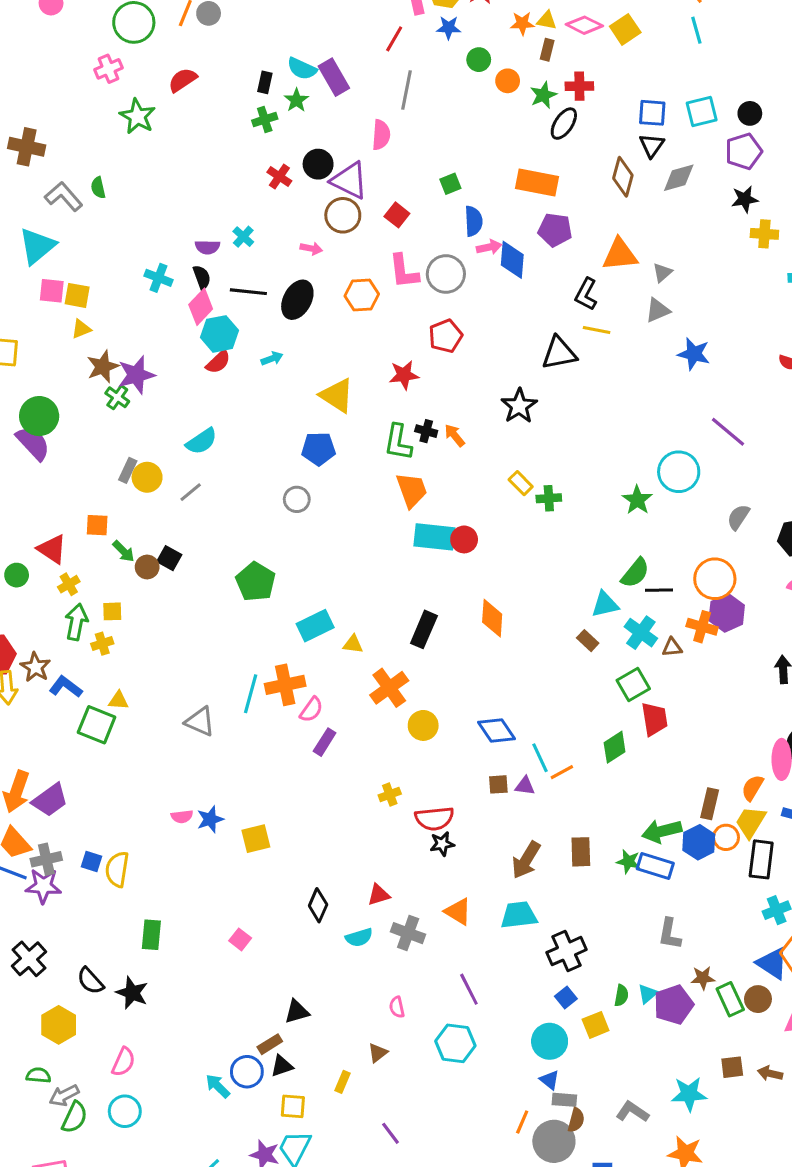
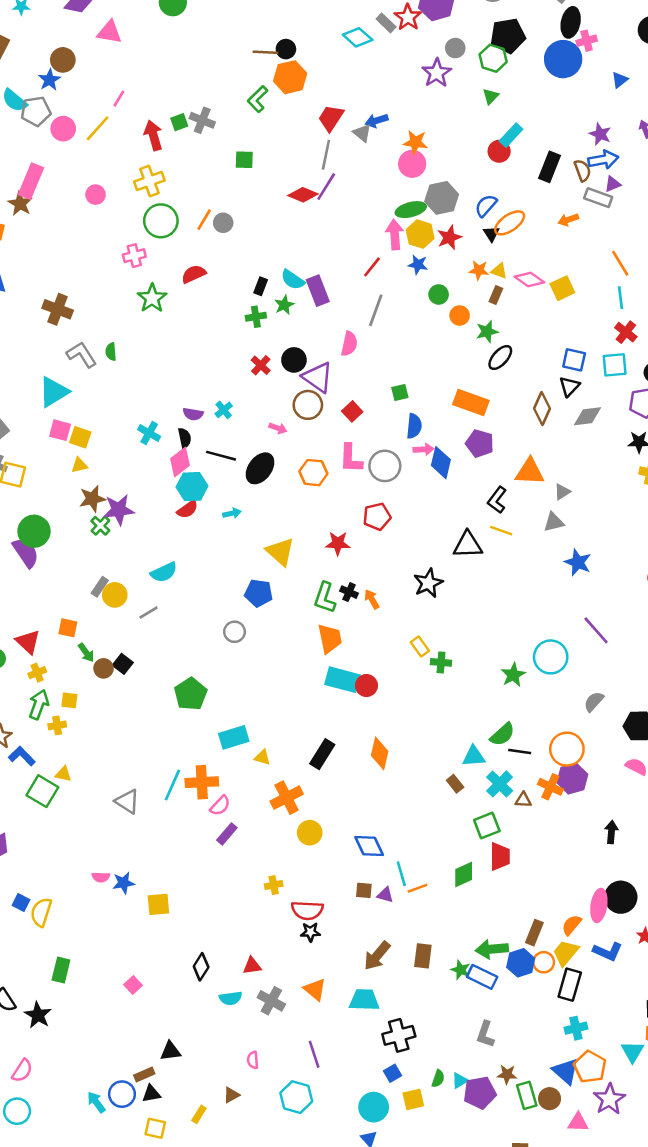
red cross: (579, 86) -> (626, 332), moved, turned 30

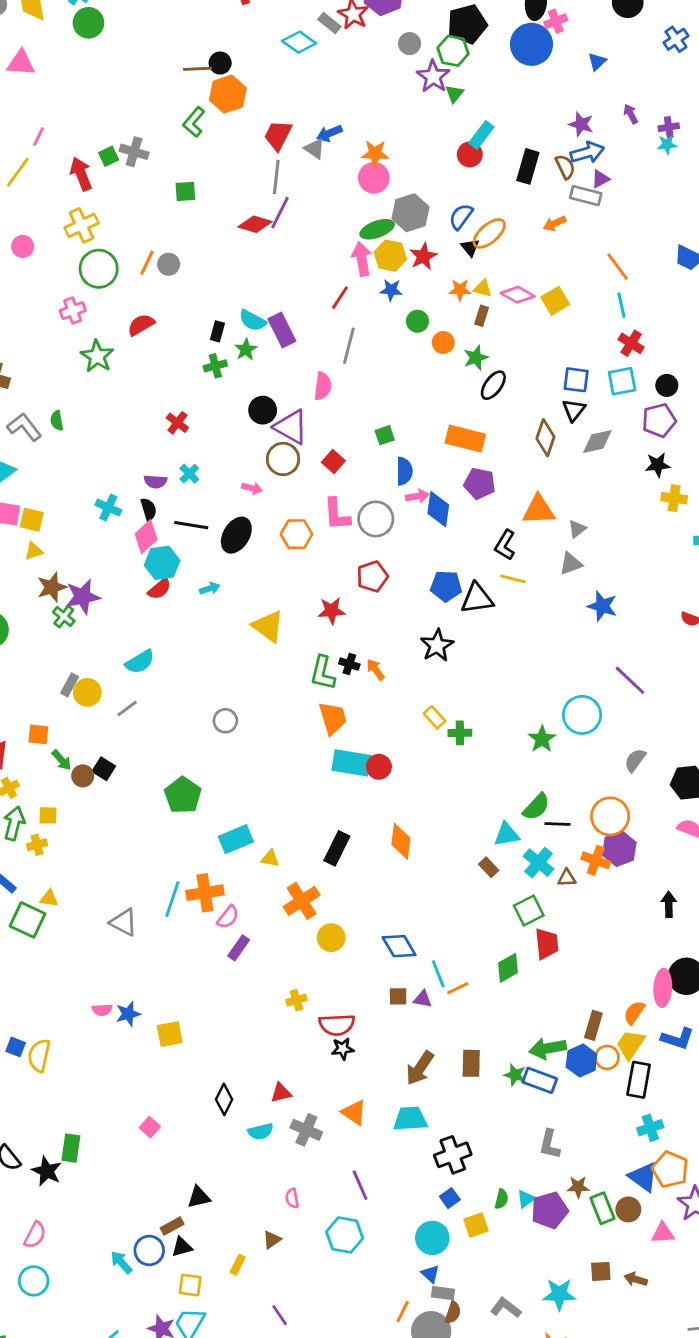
purple star: (437, 73) -> (433, 76), moved
red cross: (261, 365) -> (177, 423), moved
blue pentagon: (259, 593) -> (446, 586), moved
green rectangle: (61, 970) -> (71, 1148), moved

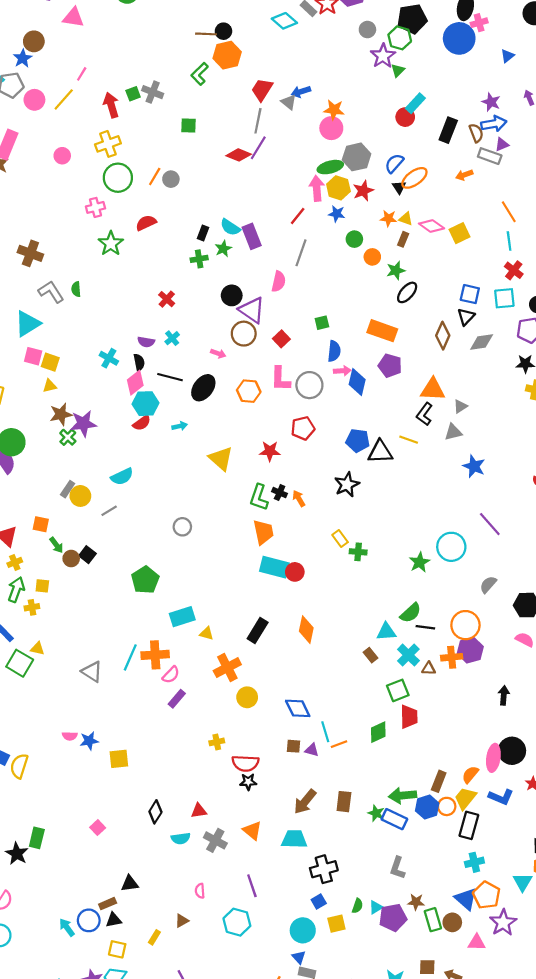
black L-shape: (505, 545) -> (424, 414), moved
orange cross: (596, 860) -> (452, 657), turned -30

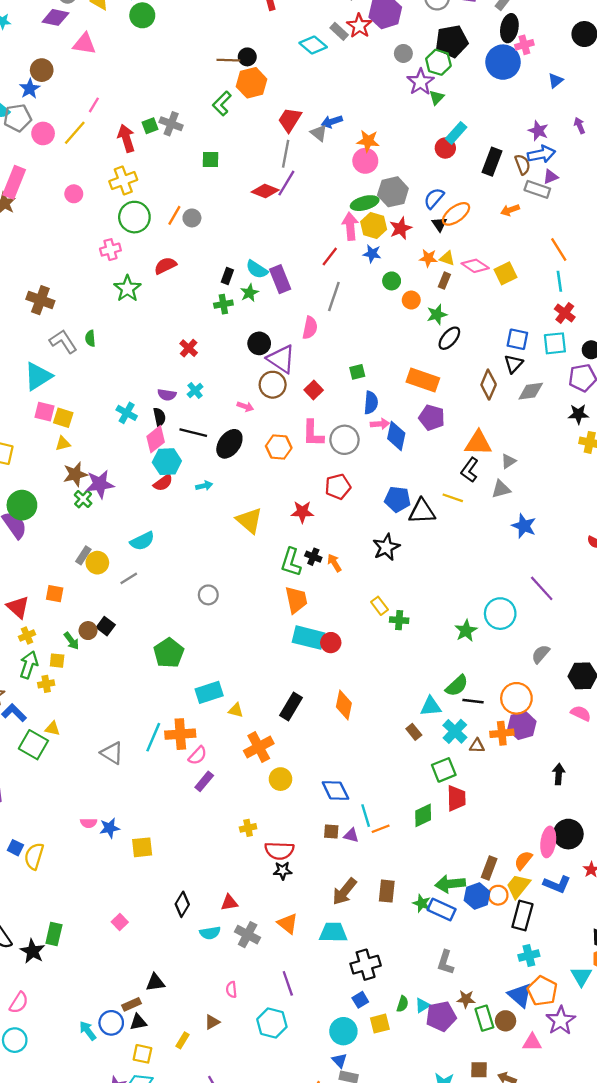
green arrow: (56, 545) -> (71, 641), moved

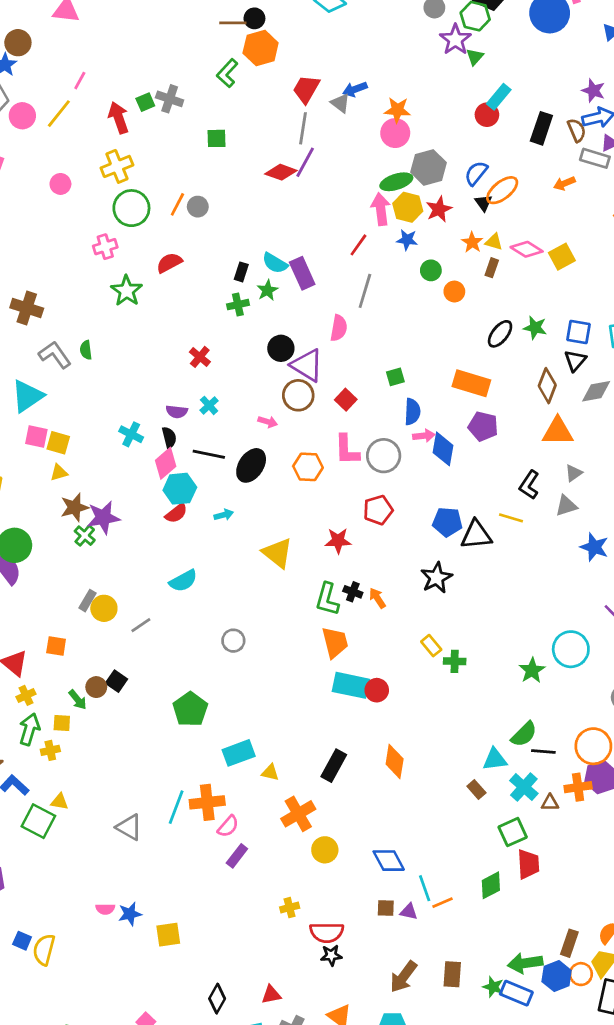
orange star: (428, 258) -> (472, 242), turned 30
green star: (437, 314) -> (535, 328), moved, turned 30
orange triangle: (478, 443) -> (558, 431), moved
cyan semicircle: (142, 541) -> (183, 581), moved

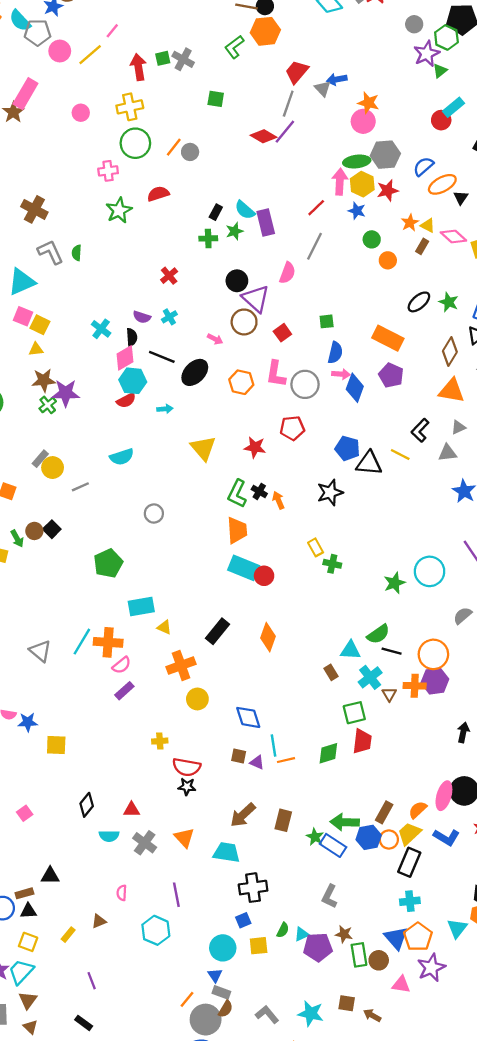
black triangle: (484, 203) -> (461, 198), moved
brown triangle: (550, 803) -> (389, 694), turned 49

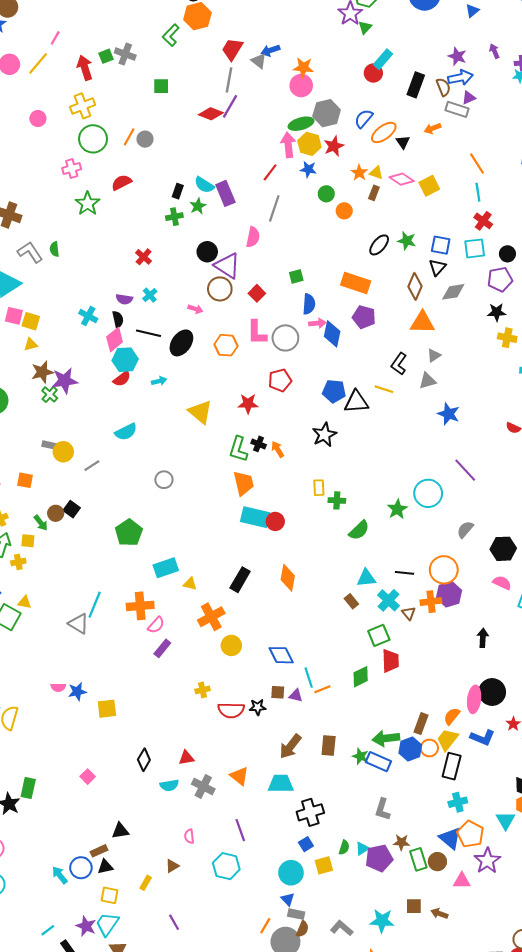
gray rectangle: (40, 459) -> (51, 445), turned 70
yellow rectangle: (316, 547) -> (319, 488), turned 35
green semicircle: (378, 634) -> (359, 530), moved
cyan line: (82, 642) -> (95, 605), moved
black star: (187, 787) -> (258, 707), moved

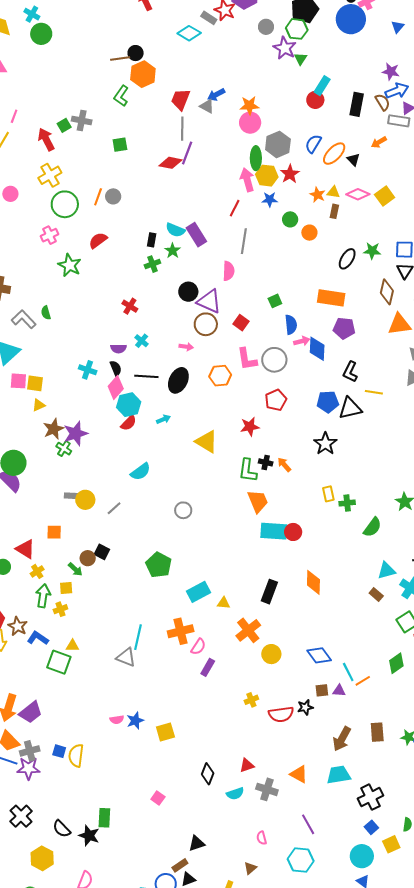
green ellipse: (301, 124) -> (256, 158), turned -65
black L-shape: (399, 364) -> (350, 372), moved

